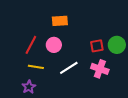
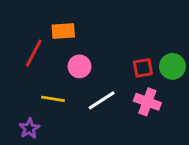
orange rectangle: (60, 21) -> (63, 31), moved
red line: (31, 45) -> (34, 53), moved
purple star: (29, 87) -> (29, 128), moved

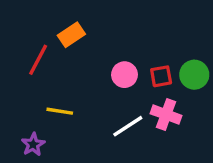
orange rectangle: (63, 31) -> (71, 35), turned -30
pink circle: (79, 66) -> (124, 75), moved
white line: (102, 100) -> (128, 126), moved

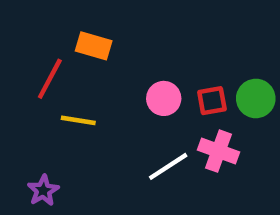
orange rectangle: (71, 35) -> (94, 46), turned 50
yellow line: (60, 111) -> (78, 120), moved

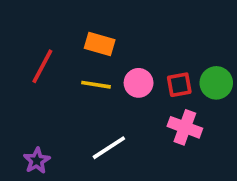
orange rectangle: (94, 46) -> (100, 44), moved
yellow line: (78, 120) -> (96, 85), moved
white line: (168, 166) -> (109, 148), moved

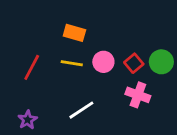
red line: (42, 66) -> (32, 67), moved
red square: (179, 85) -> (134, 63), turned -30

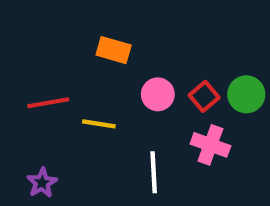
yellow line: (72, 63) -> (99, 124), moved
red line: (32, 67) -> (48, 103), turned 52
white line: (81, 110) -> (154, 172), moved, turned -60

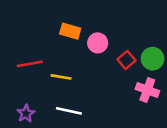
pink circle: (158, 94) -> (98, 43), moved
pink cross: (210, 145) -> (147, 90), moved
white line: (154, 172) -> (69, 111), moved, turned -75

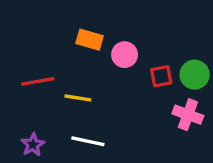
red square: (126, 60) -> (161, 76), turned 30

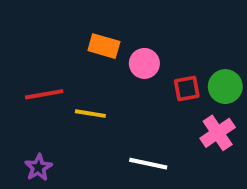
pink cross: (188, 115) -> (218, 133), turned 36
white line: (88, 141) -> (148, 164), moved

